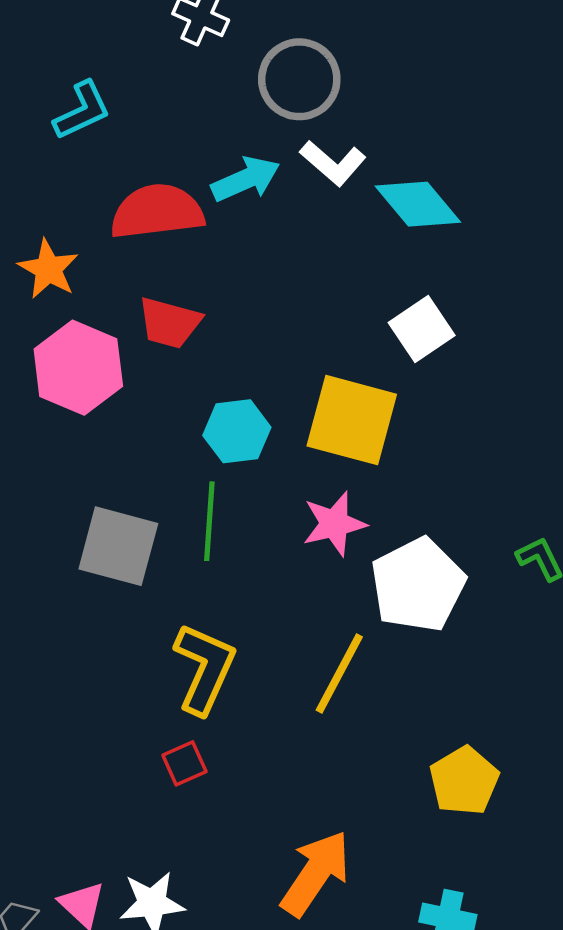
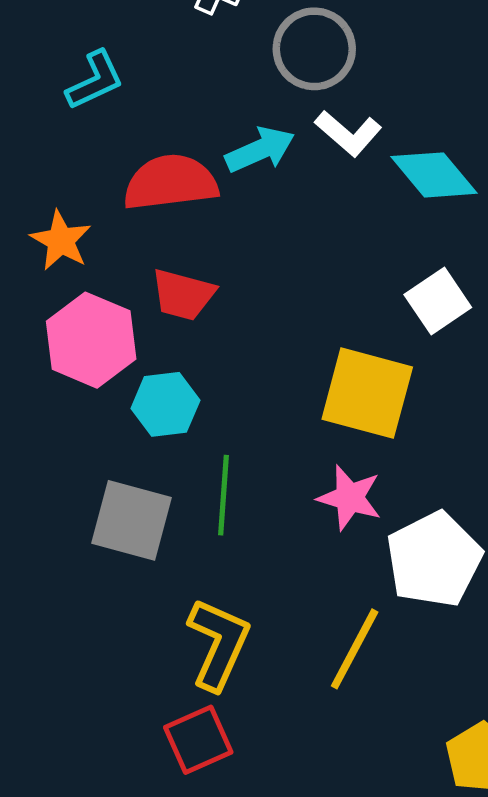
cyan hexagon: (237, 431) -> (165, 404), moved
pink star: (334, 524) -> (350, 498), turned 30
red square: (184, 763) -> (198, 740), size x1.5

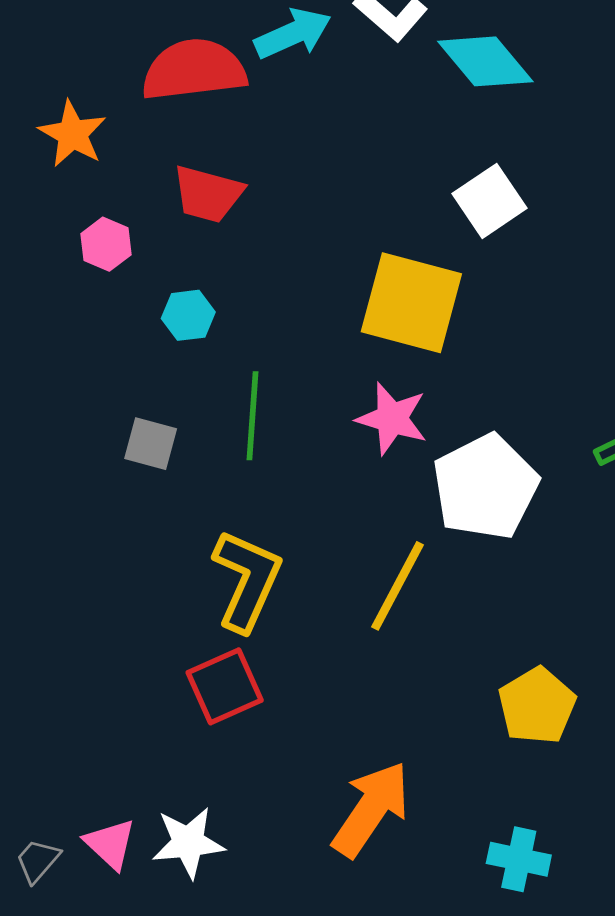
pink hexagon: (91, 340) -> (106, 244), size x0.5
cyan hexagon: (165, 404) -> (188, 315), size x0.7
gray square: (131, 520) -> (151, 444), size x0.6

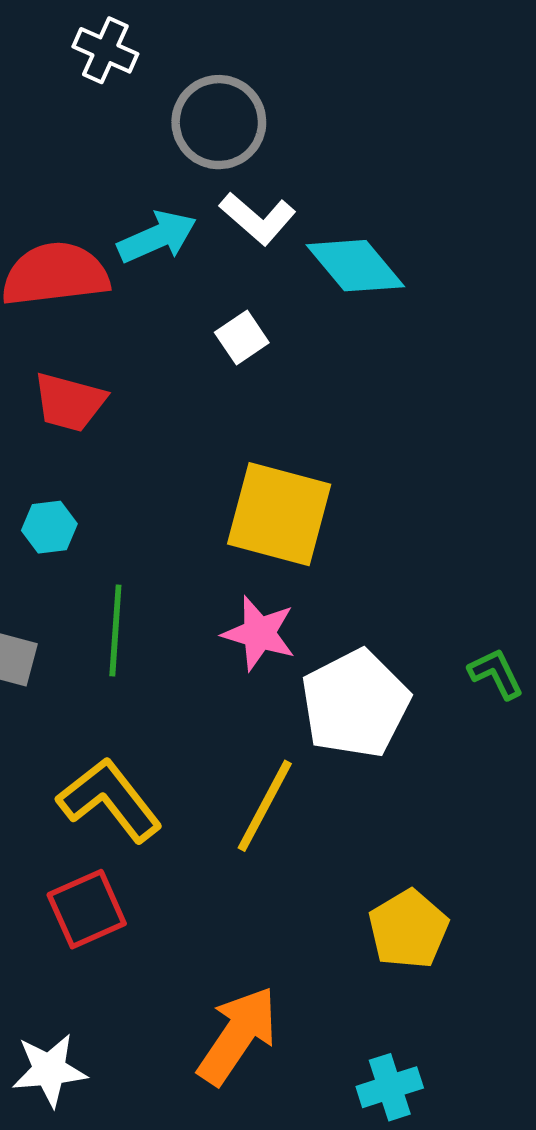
white square: (490, 201) -> (242, 338), moved, size x0.7
yellow L-shape: (247, 580) -> (110, 800), turned -62
cyan cross: (519, 859) -> (390, 1087), turned -30

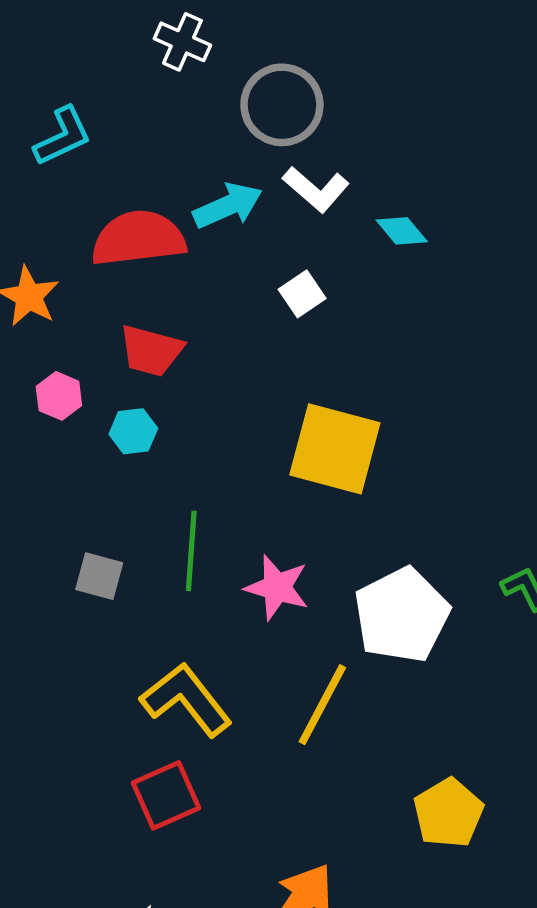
cyan diamond: (355, 266) -> (402, 231), size x0.6
cyan hexagon: (49, 527) -> (133, 431), moved
pink star: (259, 633) -> (277, 587), moved

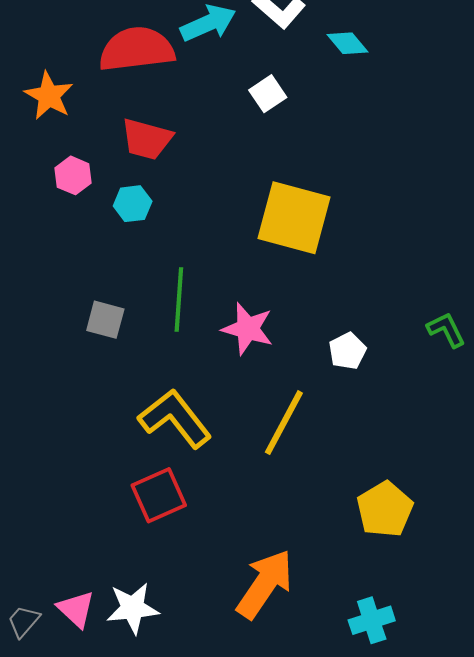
white pentagon: (402, 615) -> (347, 351), size x0.5

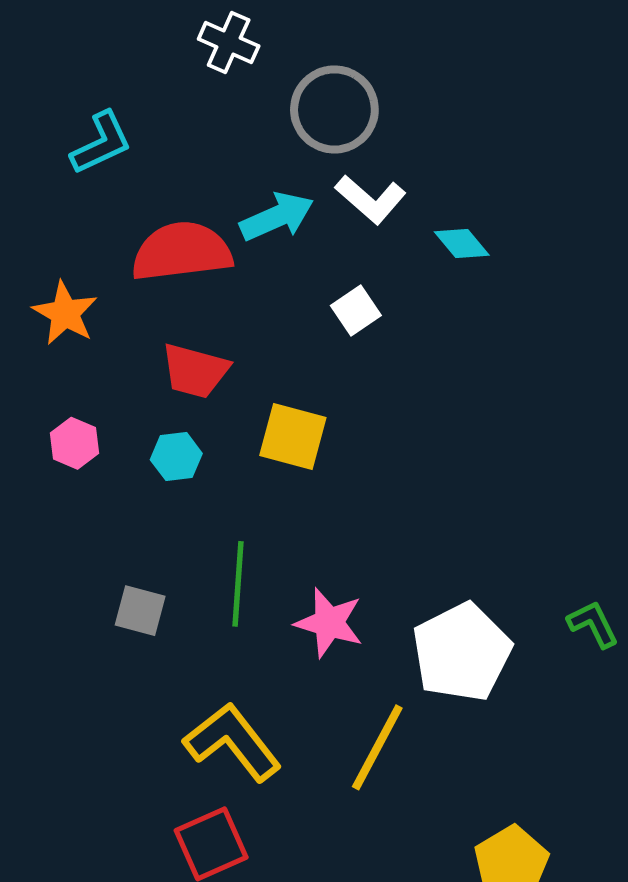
pink hexagon: (73, 175) -> (74, 443), moved
yellow square: (294, 218) -> (293, 436), moved, size x0.7
white pentagon: (347, 351) -> (462, 652), size x2.0

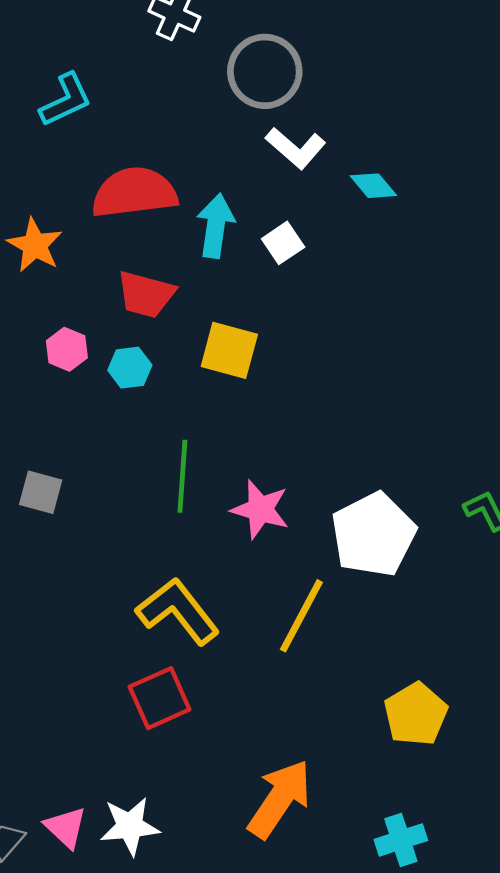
cyan arrow: (277, 217) -> (216, 226), moved, turned -58
pink hexagon: (74, 443) -> (67, 349), moved
gray square: (140, 611) -> (41, 492), moved

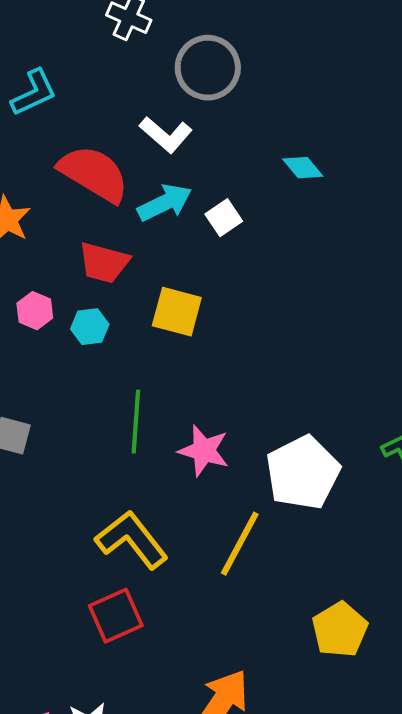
white L-shape: (296, 148) -> (166, 135), moved
red semicircle: (134, 193) -> (94, 174), turned 38
cyan arrow: (216, 226) -> (165, 203), turned 56

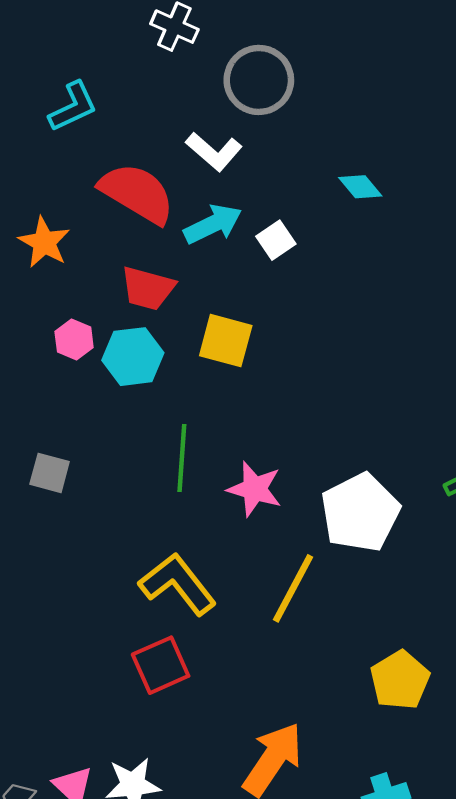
cyan hexagon: (90, 327) -> (133, 357), size x1.5

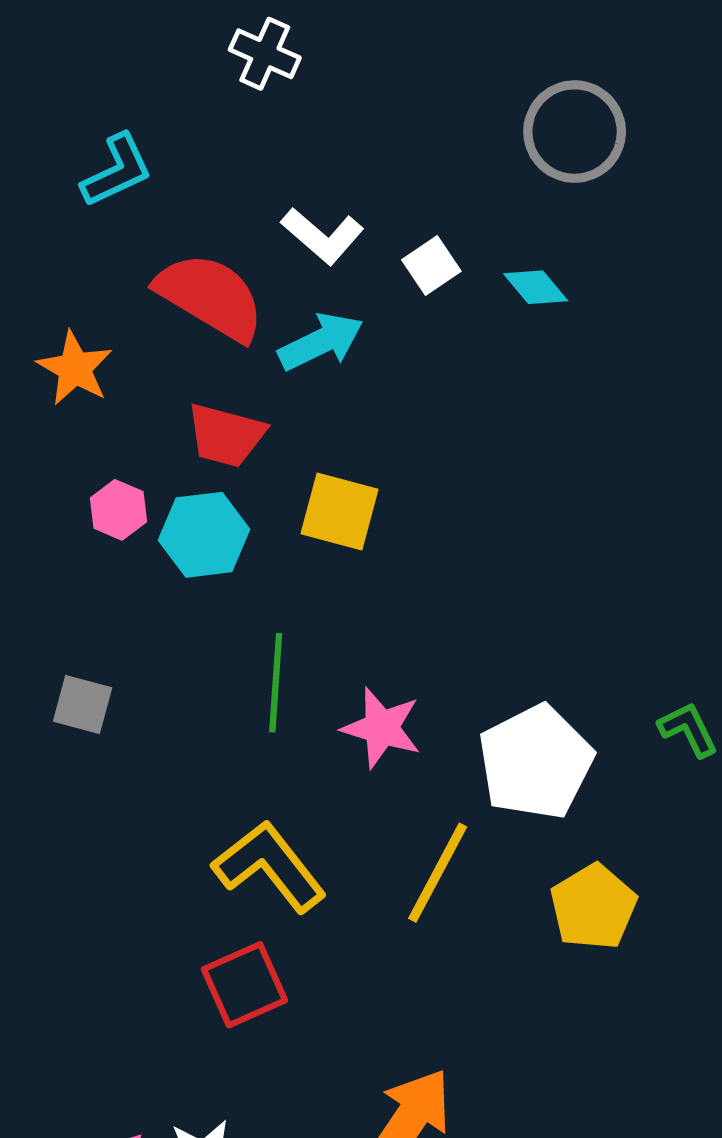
gray circle: (259, 80) -> (575, 132), moved
white square: (276, 240) -> (431, 265), moved
yellow pentagon: (400, 680) -> (593, 907), moved

